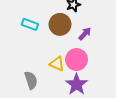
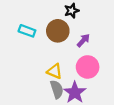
pink circle: (77, 60) -> (88, 67), moved
gray semicircle: (31, 80) -> (57, 89), moved

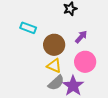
brown circle: (58, 31) -> (54, 45), moved
gray semicircle: (57, 89) -> (56, 83), turned 66

